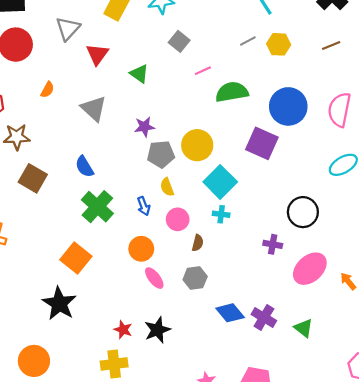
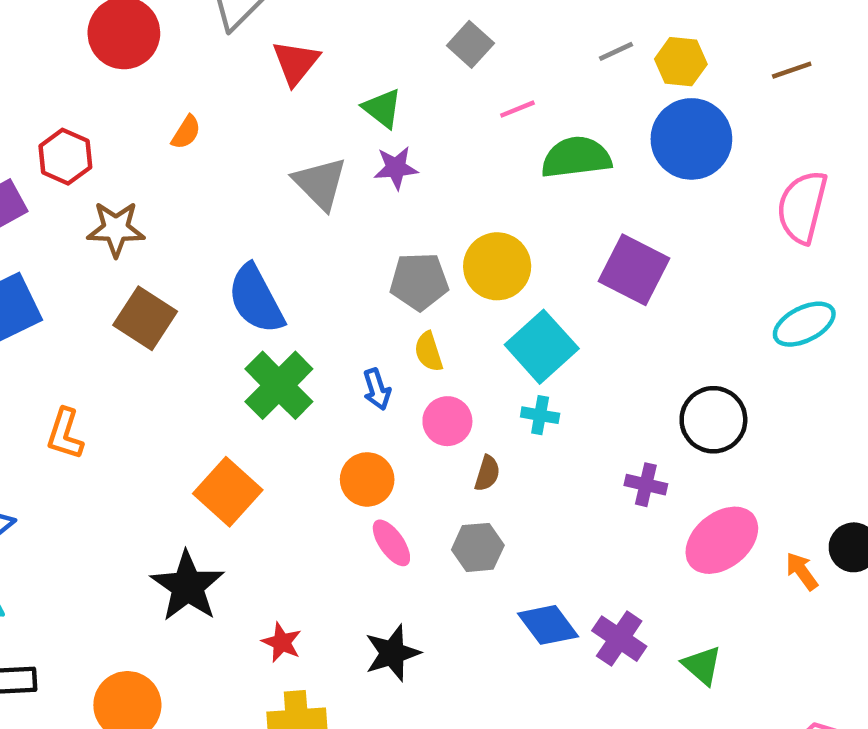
blue circle: (288, 106) -> (691, 139), moved
gray triangle: (94, 109) -> (320, 183), moved
purple star: (144, 127) -> (396, 168), moved
blue semicircle: (84, 167) -> (256, 299), size x1.5
red star: (123, 330) -> (282, 642), moved

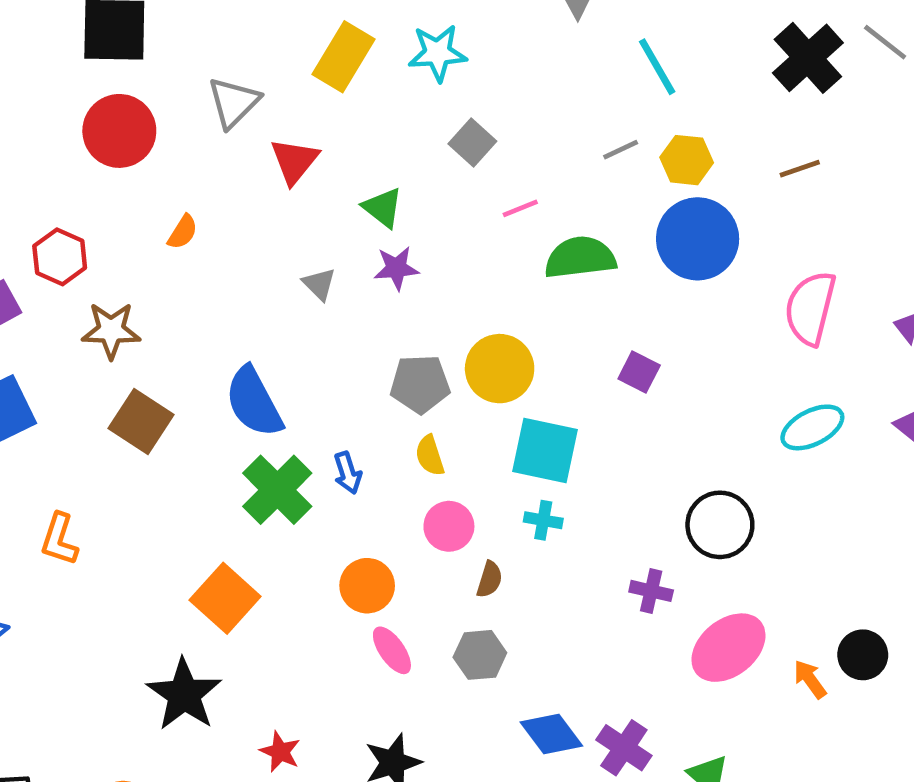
gray triangle: (320, 183) -> (319, 284), size x0.6
purple square: (634, 270) -> (639, 372), size x0.6
cyan square: (542, 347) -> (545, 450), turned -36
blue arrow: (377, 389) -> (348, 473), moved

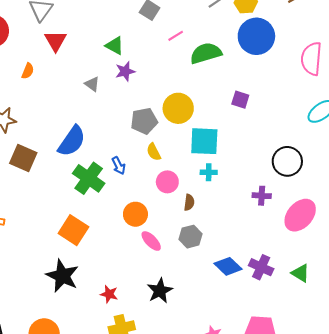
red triangle: (294, 161) -> (56, 41), moved
blue semicircle: (254, 402) -> (72, 141), turned -108

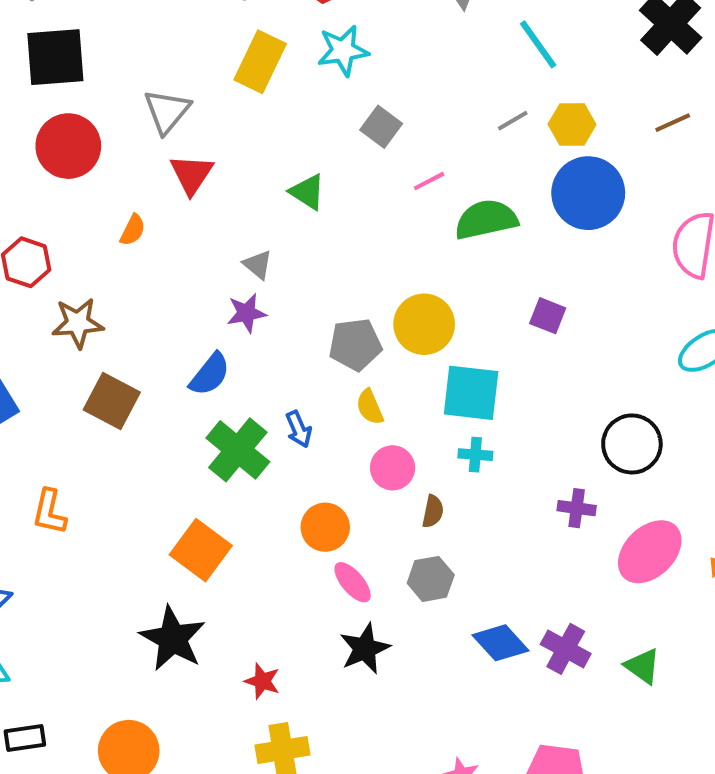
purple star: (125, 71) -> (246, 313), moved
blue semicircle: (72, 141) -> (210, 374), size x0.7
black star: (160, 291) -> (365, 649), moved

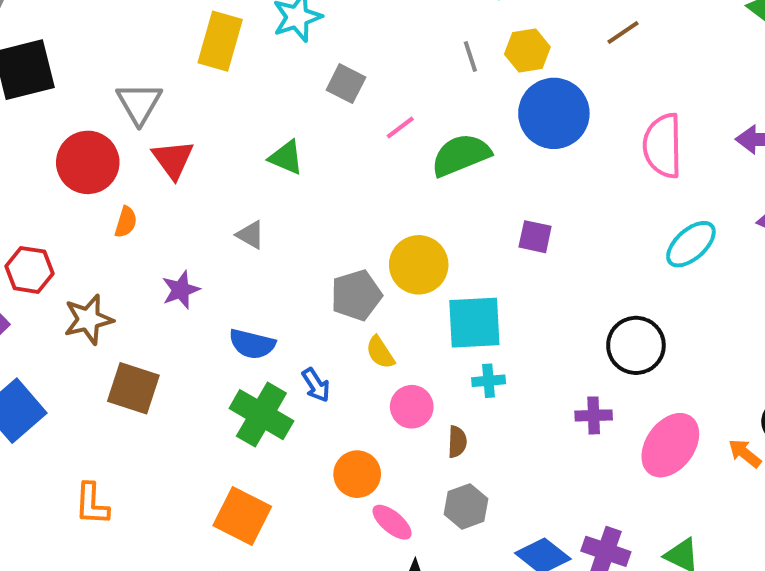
gray line: (513, 121) -> (470, 57), turned -68
red circle: (68, 146) -> (88, 162), moved
purple star: (246, 313) -> (181, 290), moved
blue semicircle: (210, 374) -> (252, 344), moved, turned 75

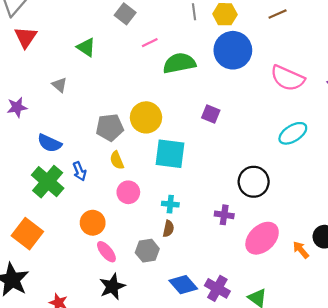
pink semicircle: (663, 146) -> (288, 78), turned -76
cyan cross: (489, 381) -> (170, 204), moved
brown semicircle: (457, 442) -> (168, 229), moved

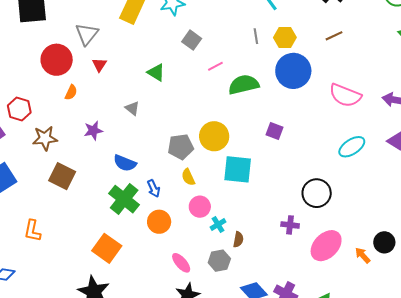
red triangle: (26, 37) -> (99, 65), size x0.7
cyan cross: (170, 204) -> (218, 225), moved, turned -35
orange circle: (93, 223) -> (159, 222), moved

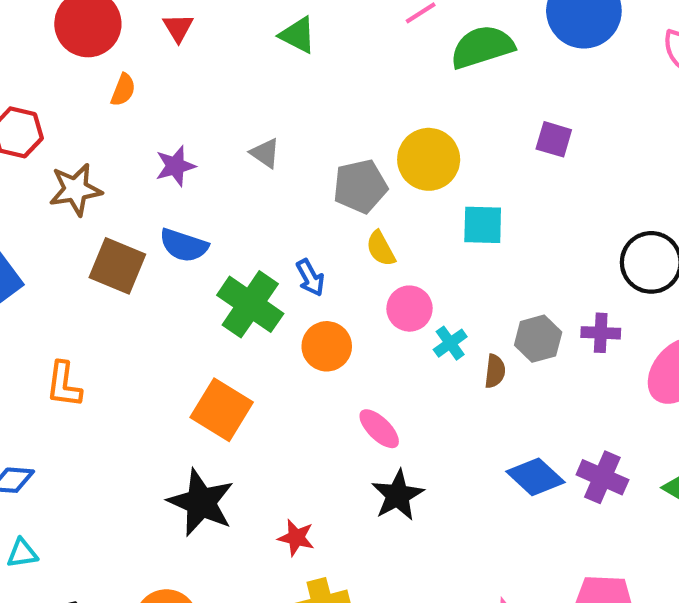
gray triangle: (132, 108) -> (265, 153), moved
blue semicircle: (125, 163) -> (184, 245), moved
cyan square: (238, 169) -> (483, 225), size x0.7
gray hexagon: (219, 261) -> (538, 339), moved

